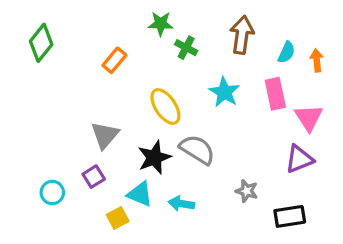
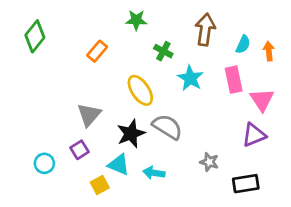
green cross: (186, 48) -> (163, 51), moved

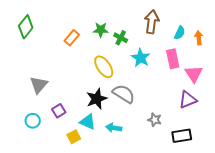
green star: (136, 20) -> (101, 30), moved
gray triangle: (89, 115) -> (39, 85), moved

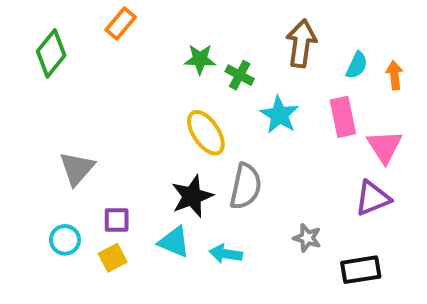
orange rectangle: (72, 38) -> (121, 24), moved
gray semicircle: (124, 94) -> (246, 186), turned 70
purple square: (59, 111) -> (117, 220), turned 32
yellow square: (74, 137) -> (113, 258), moved

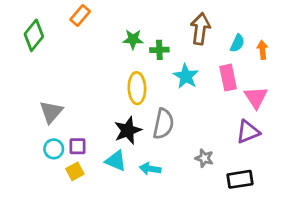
green cross: (240, 75) -> (159, 50), turned -30
yellow ellipse: (206, 133) -> (137, 88), turned 32
cyan circle: (65, 240) -> (54, 149), moved

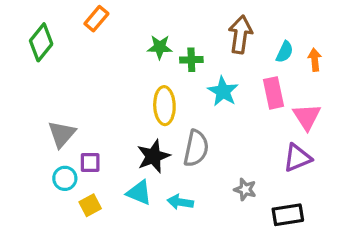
purple square: (78, 146) -> (90, 163), moved

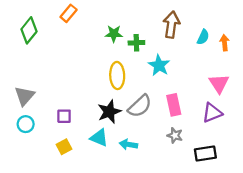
pink rectangle: (274, 93) -> (174, 105), moved
gray triangle: (62, 134) -> (24, 96), moved
gray semicircle: (196, 148) -> (140, 106), turned 35
cyan circle: (65, 178) -> (26, 124), moved

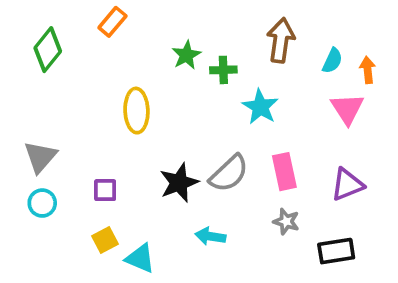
green star: (114, 34) -> (186, 55), turned -30
yellow ellipse: (117, 76) -> (136, 111), moved
pink triangle: (219, 83) -> (347, 109), moved
cyan triangle: (99, 138) -> (140, 258), moved

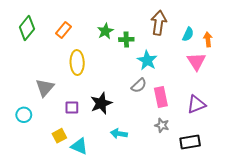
orange rectangle: (112, 22) -> (64, 30), moved
gray triangle: (40, 157) -> (45, 88), moved
gray semicircle: (229, 173) -> (139, 86), moved, size x0.7
purple square: (105, 190) -> (72, 107), moved

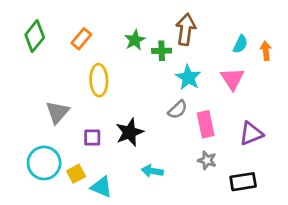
brown arrow: (159, 23) -> (186, 29), moved
pink triangle: (196, 61) -> (232, 79), moved
cyan circle: (24, 115) -> (44, 163), moved, size x1.6

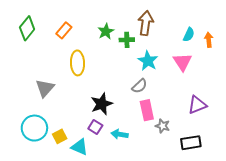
pink rectangle: (206, 124) -> (147, 110), moved
purple square: (92, 138) -> (95, 127), moved, turned 32

